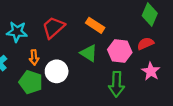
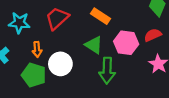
green arrow: (117, 84) -> (107, 71), moved

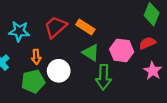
orange rectangle: (100, 16) -> (85, 27), moved
green pentagon: (34, 75) -> (33, 81), turned -30

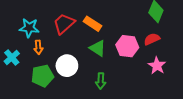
orange arrow: (36, 57) -> (38, 47), moved
green arrow: (104, 77) -> (101, 81), moved, size x0.7

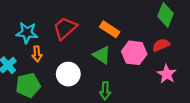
orange rectangle: (93, 24) -> (110, 29), moved
green pentagon: (42, 76) -> (28, 85), moved

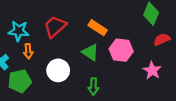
red semicircle: (161, 45) -> (162, 39), moved

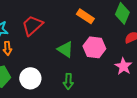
orange rectangle: (98, 28) -> (85, 16), moved
white circle: (58, 70) -> (30, 78), moved

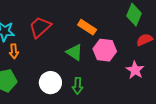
orange rectangle: (85, 16) -> (87, 27), moved
white circle: (30, 78) -> (50, 83), moved

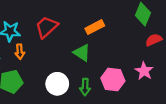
orange rectangle: (87, 27) -> (95, 27), turned -60
pink hexagon: (105, 50) -> (113, 80), moved

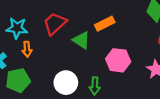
green triangle: (82, 53) -> (81, 40), moved
pink hexagon: (113, 80) -> (118, 60), moved

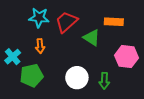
orange rectangle: (105, 24) -> (114, 22), turned 30
cyan star: (17, 28) -> (39, 18), moved

